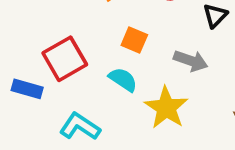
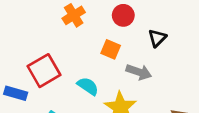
orange square: (134, 40) -> (111, 49), moved

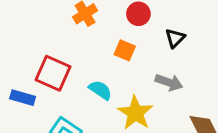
red square: (44, 71) -> (53, 73), turned -36
gray arrow: (139, 72) -> (169, 82), moved

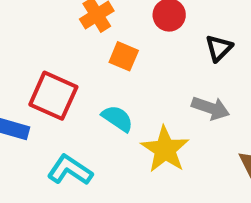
orange square: (125, 50) -> (124, 56), moved

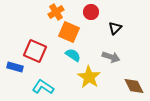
orange square: (124, 56) -> (69, 32), size x1.5
cyan semicircle: (117, 118) -> (73, 55), moved

